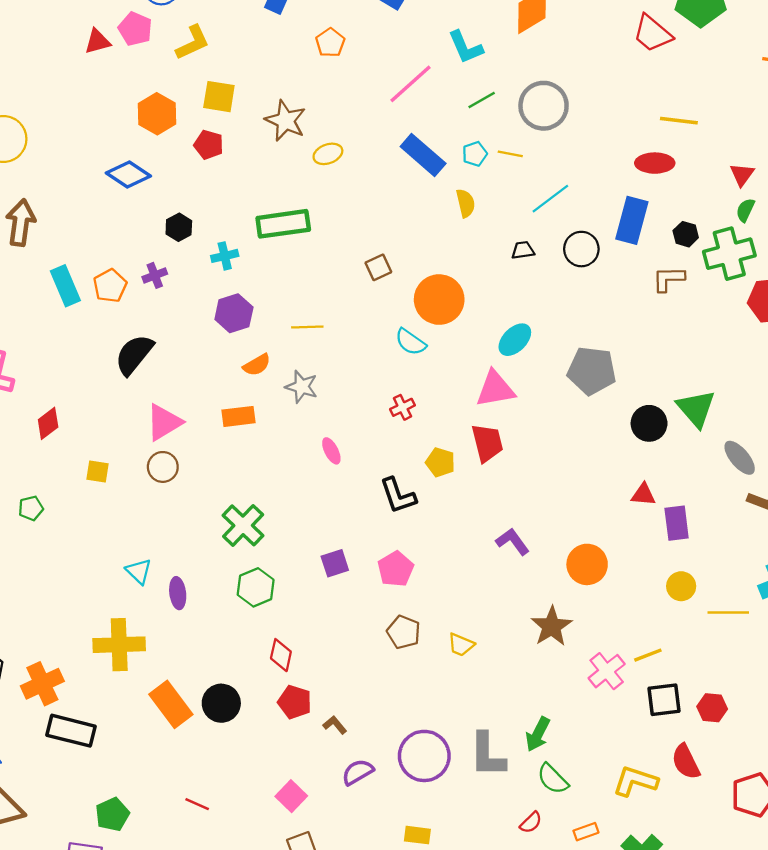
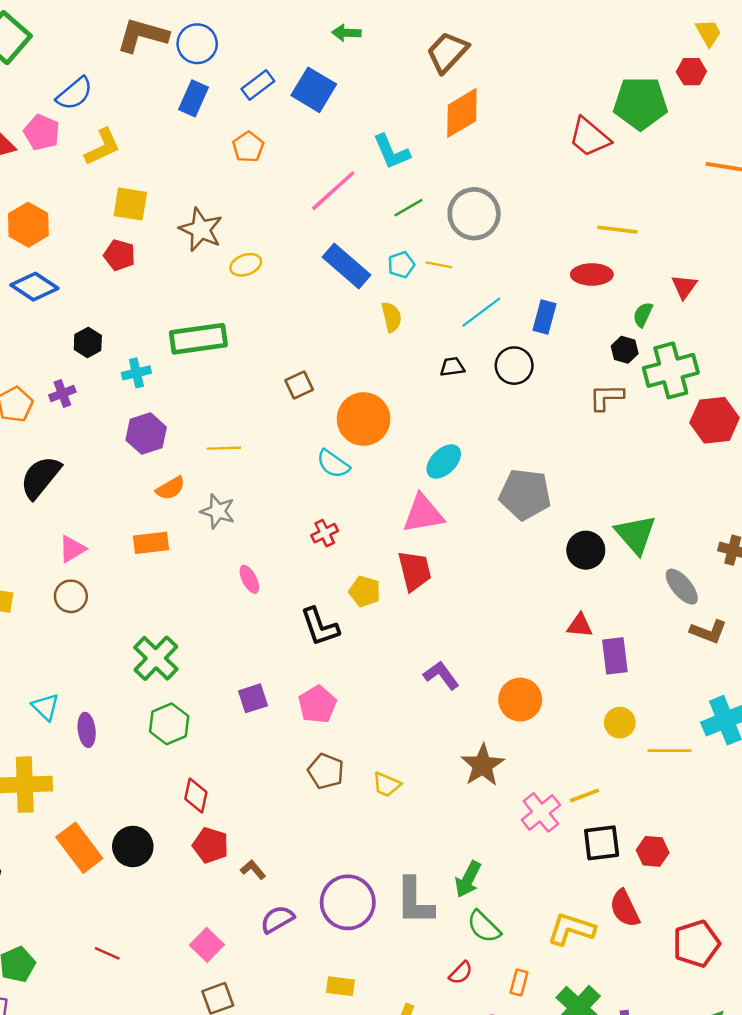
orange hexagon: (157, 114) -> (28, 225), moved
green semicircle: (745, 210) -> (643, 315), moved
blue rectangle: (632, 220) -> (544, 317), moved, size x0.7
pink triangle: (164, 422) -> (72, 549), size x0.7
orange rectangle: (586, 832) -> (519, 983), turned -55

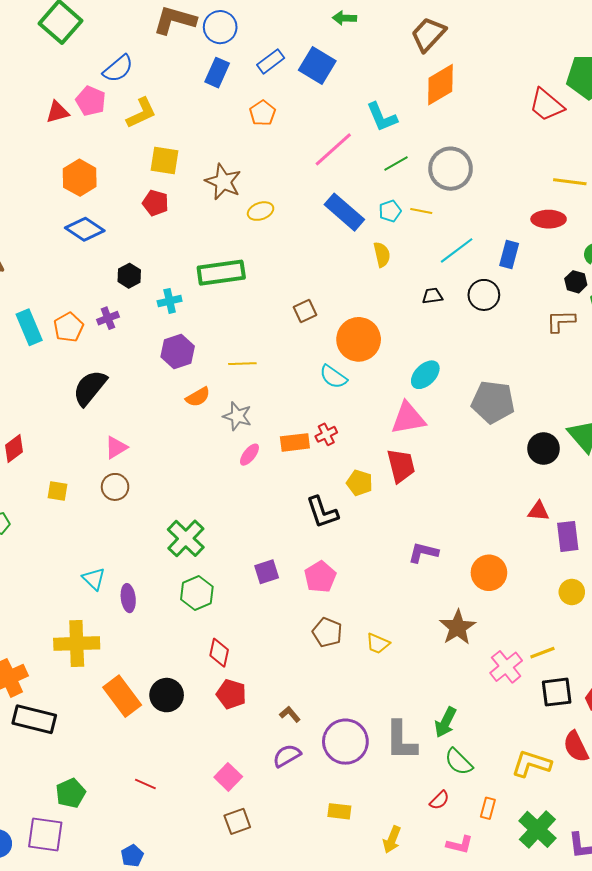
orange rectangle: (151, 543) -> (295, 442), moved
pink ellipse: (249, 579) -> (249, 455), moved, turned 65
purple L-shape: (441, 675) -> (423, 553), turned -40
brown L-shape: (253, 870) -> (290, 714), moved

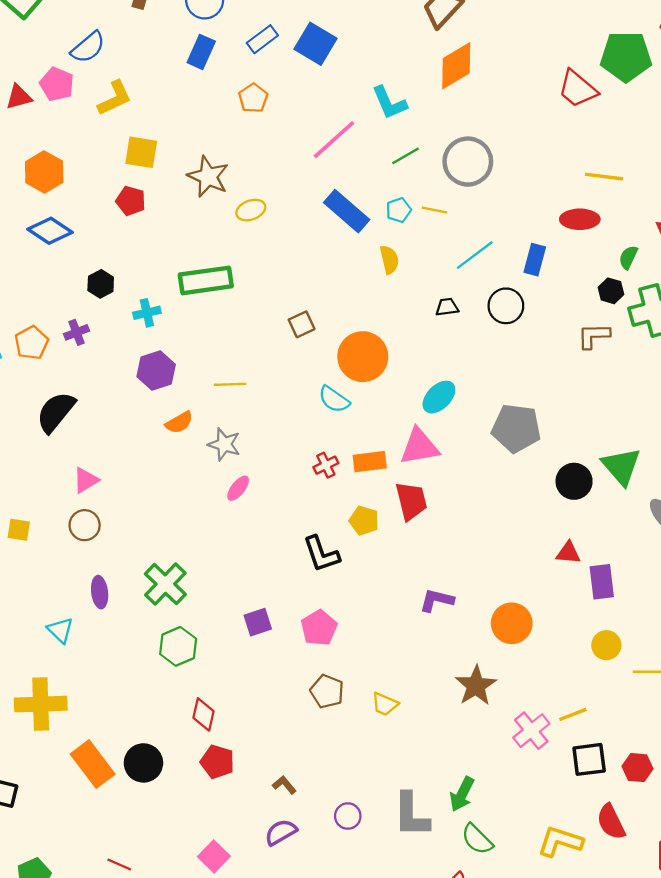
orange rectangle: (295, 442) -> (370, 462), moved
purple ellipse: (128, 598) -> (100, 592), moved
purple circle: (345, 742) -> (348, 816), size x0.5

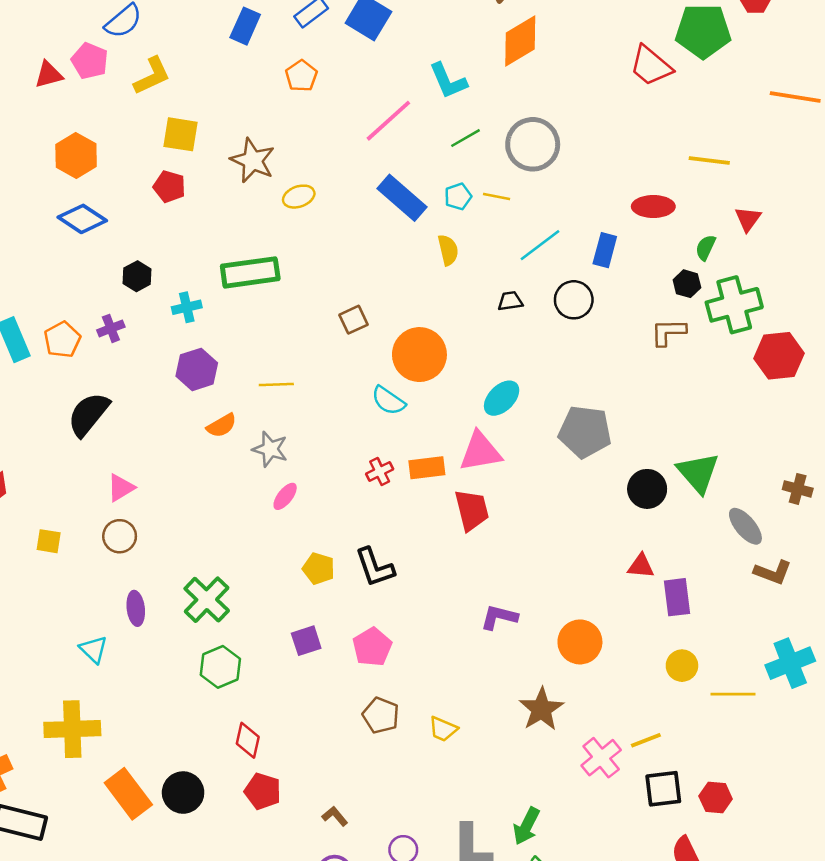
yellow line: (604, 177) -> (709, 160), moved
yellow pentagon: (364, 521) -> (319, 569), moved

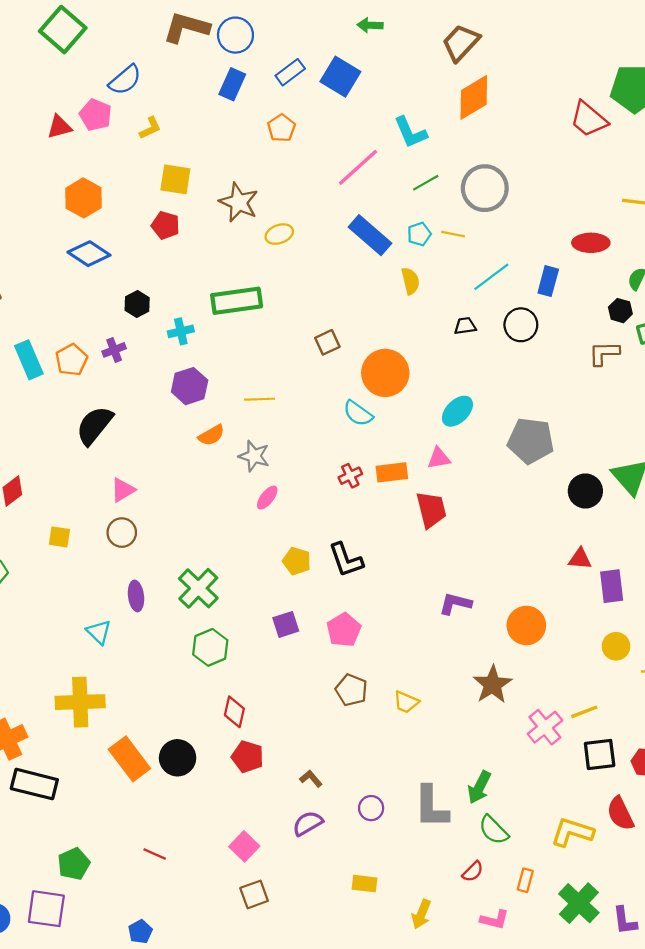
yellow L-shape: (152, 76) -> (150, 128), size x0.7
pink triangle: (480, 452) -> (439, 458), size x0.6

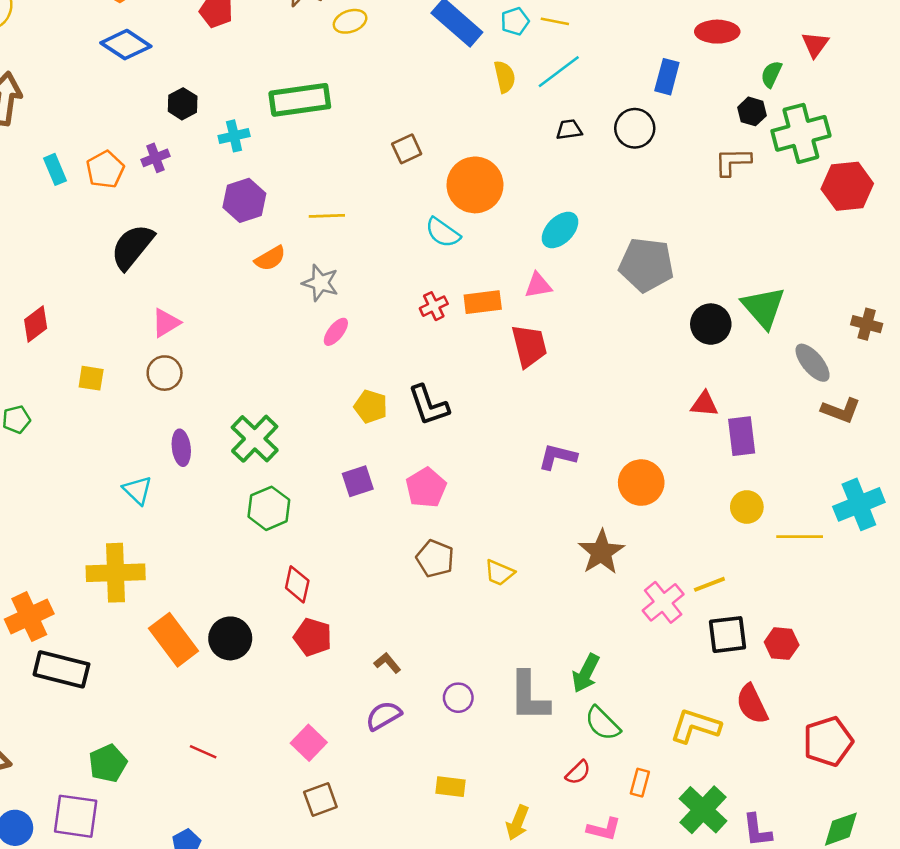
cyan line: (491, 277) -> (559, 72), moved
cyan rectangle: (29, 360) -> (55, 169), size x0.7

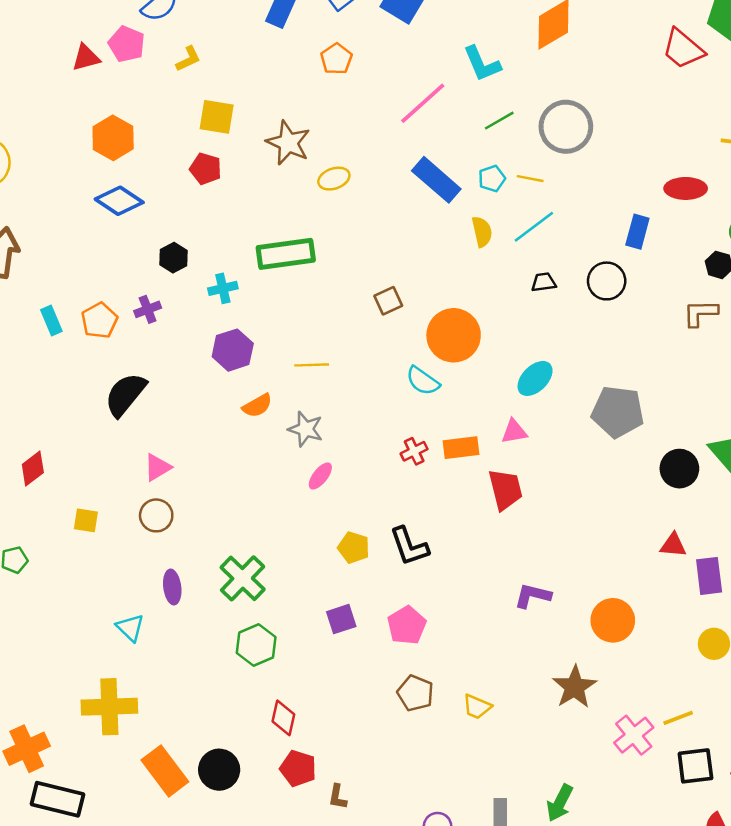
brown L-shape: (387, 663) -> (338, 797), moved, turned -130

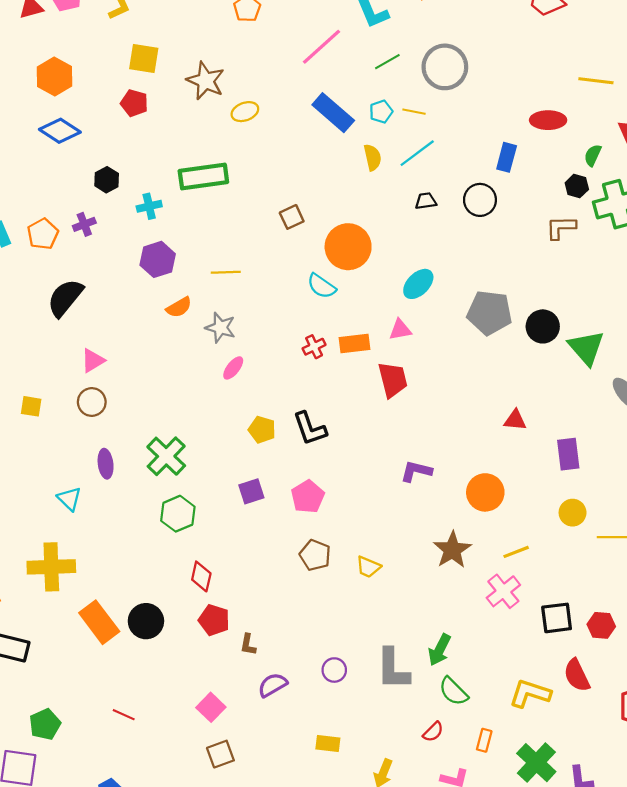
black circle: (679, 469) -> (543, 326), moved
red triangle: (673, 545) -> (515, 420), moved
yellow line: (678, 718) -> (516, 552), moved

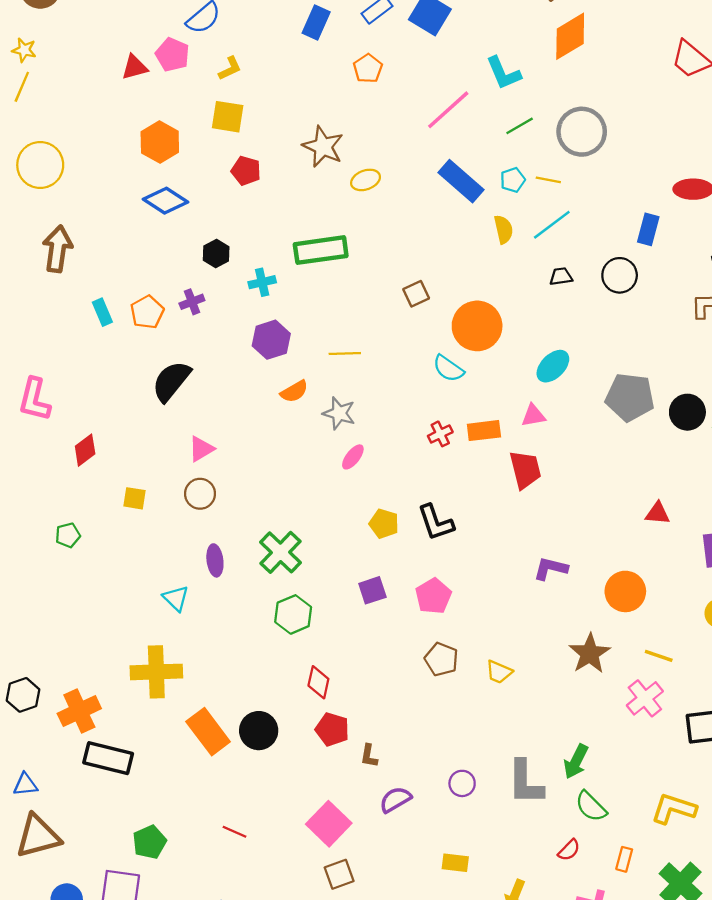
yellow square: (144, 58) -> (228, 117), moved
yellow line: (516, 552) -> (659, 656), turned 40
pink square: (211, 707) -> (329, 824), size x1.4

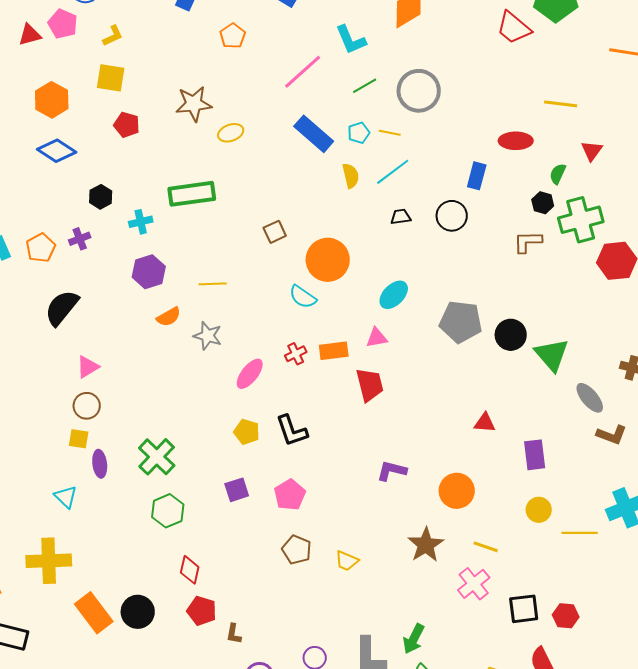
brown star: (323, 147) -> (194, 104), turned -30
pink ellipse: (353, 457) -> (250, 374), moved, size x1.4
yellow square: (134, 498) -> (79, 439), moved

